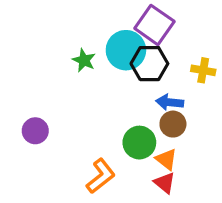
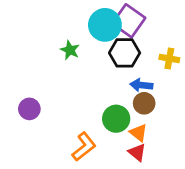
cyan circle: (126, 50) -> (105, 25), moved

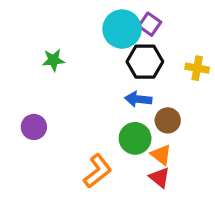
purple square: (129, 21) -> (150, 24), size x0.6
green star: (70, 50) -> (53, 60), moved, turned -30
blue arrow: (141, 85) -> (138, 99), moved

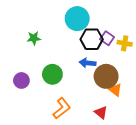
purple square: (150, 24) -> (107, 38), moved
brown circle: (168, 120) -> (106, 76), size x1.5
green circle: (135, 138) -> (52, 74), moved
orange triangle: (161, 155) -> (115, 90), moved

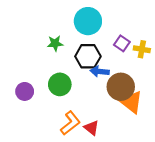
green star: (34, 38) -> (55, 43), moved
black hexagon: (92, 39) -> (88, 56), moved
orange triangle: (115, 90) -> (131, 102), size x1.5
red triangle: (101, 112) -> (91, 128), moved

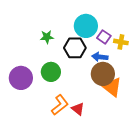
cyan circle: (88, 21) -> (86, 26), moved
blue arrow: (100, 72) -> (100, 57), moved
purple circle: (25, 91) -> (21, 78), size x1.5

